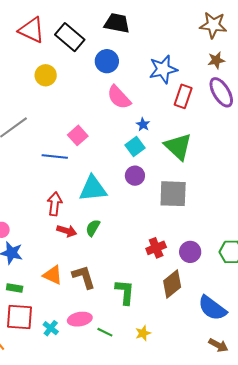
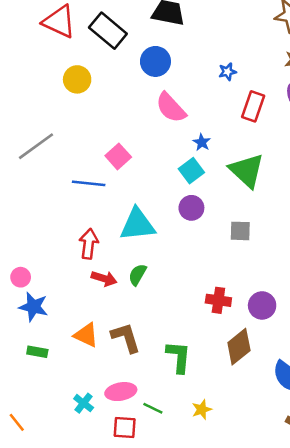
blue star: (163, 69) -> (227, 72), size x0.5
gray square: (173, 194) -> (240, 231), size x0.6
red cross: (156, 248) -> (218, 300), turned 30
red square: (20, 317) -> (125, 428), moved, size x0.7

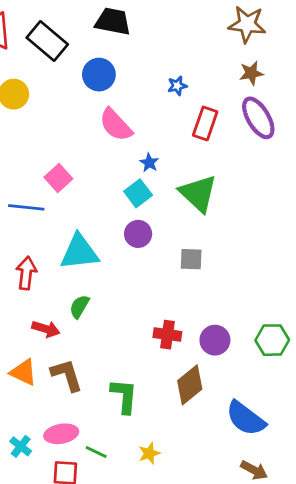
red arrow: (104, 279) -> (46, 329), moved

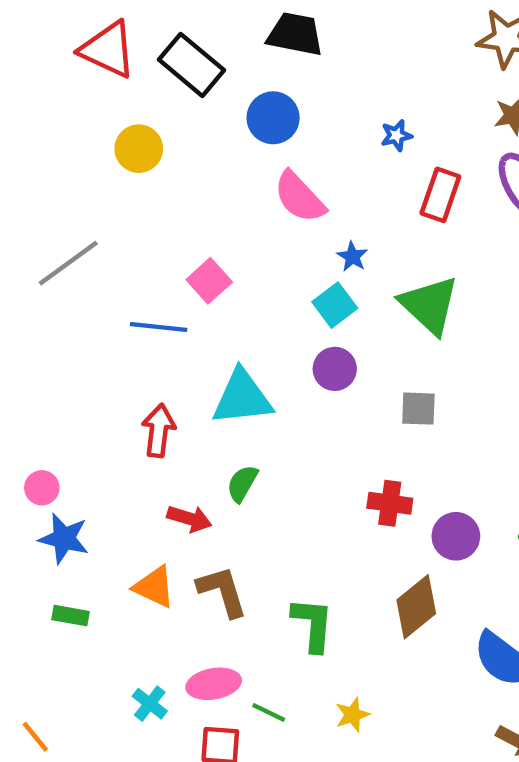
red cross: (167, 335) -> (390, 503), moved

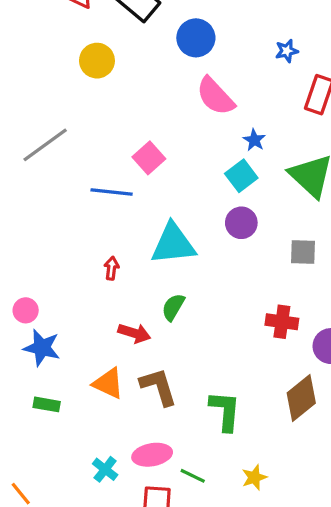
red arrow: (159, 431) -> (112, 268), size x0.6

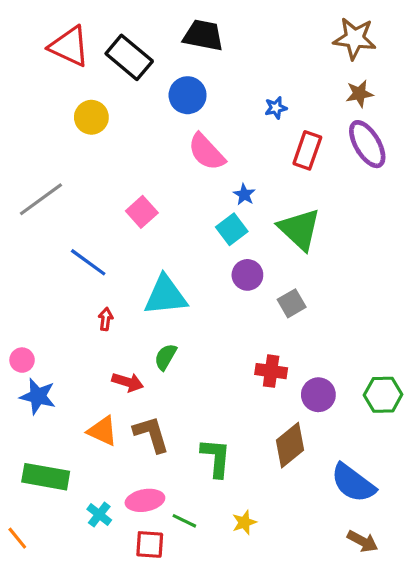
blue line: (112, 192) -> (88, 262), moved, turned 30
purple circle: (241, 223) -> (247, 275), moved
gray square: (303, 252) -> (292, 303), turned -32
green rectangle: (47, 404) -> (46, 477), moved, size x1.8

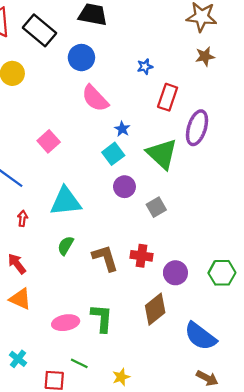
purple ellipse: (367, 144) -> (197, 128), moved, turned 48
red arrow: (128, 382) -> (17, 264), moved, turned -145
brown L-shape: (151, 434) -> (105, 258), moved
pink ellipse: (145, 500) -> (66, 323), moved
yellow star: (244, 522) -> (121, 377), moved

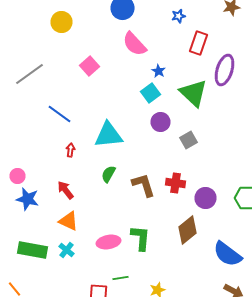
pink square: (49, 141) -> (90, 66), moved
cyan cross: (18, 359) -> (66, 250), moved
green line: (79, 363) -> (120, 278), turned -35

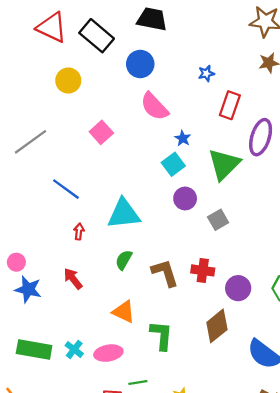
green triangle: (194, 93) -> (224, 164), turned 32
orange triangle: (68, 221) -> (124, 312), moved
pink ellipse: (108, 242) -> (108, 353), moved

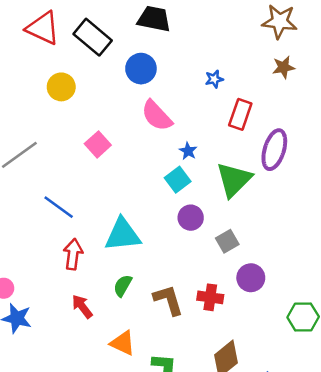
red arrow: (79, 232) -> (73, 254), size x1.6
red arrow: (73, 279) -> (82, 307), moved
purple circle: (238, 288) -> (251, 278), moved

